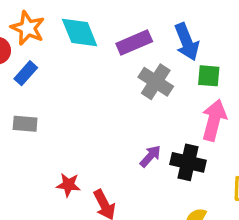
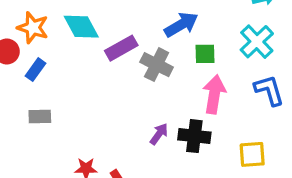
blue arrow: (187, 42) -> (181, 25), turned -92
purple rectangle: (134, 43) -> (121, 48), moved

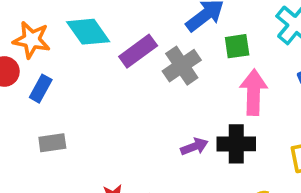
gray cross: (157, 65) -> (182, 66), turned 36
purple arrow: (159, 134) -> (194, 147), turned 40

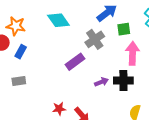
cyan diamond: (88, 32) -> (58, 20), moved
purple rectangle: (138, 51) -> (75, 62), moved
gray rectangle: (52, 143) -> (19, 81), moved

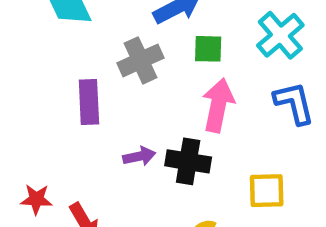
purple rectangle: (75, 62) -> (89, 102), turned -66

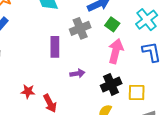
green square: (208, 49) -> (112, 24), turned 32
black cross: (188, 161) -> (111, 84), moved, turned -36

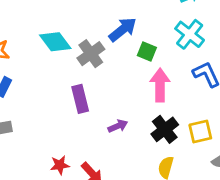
gray cross: (80, 28) -> (91, 54), moved

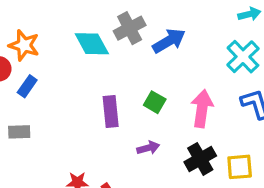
green square: (147, 52) -> (155, 102), moved
gray cross: (91, 54) -> (130, 28), moved

